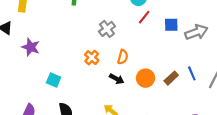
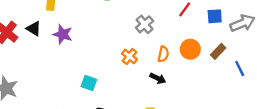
purple star: (31, 47) -> (63, 34), moved
orange circle: (146, 78) -> (190, 49), moved
brown rectangle: (171, 78) -> (218, 51), moved

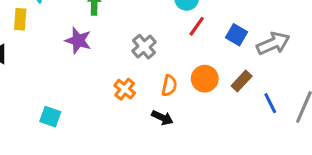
blue square: (215, 16) -> (236, 35), turned 35
purple star: (63, 34) -> (78, 40), moved
cyan square: (89, 83) -> (50, 117), moved

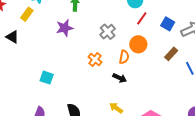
yellow rectangle: (20, 19) -> (27, 14), turned 32
purple star: (78, 40) -> (65, 28), turned -30
orange circle: (205, 79) -> (138, 44), moved

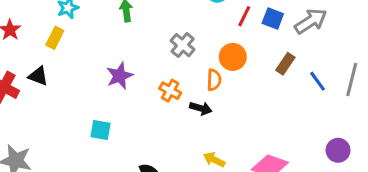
red line: (142, 18) -> (244, 16), moved
purple star: (65, 28) -> (120, 76), moved
black arrow: (120, 78) -> (201, 108), moved

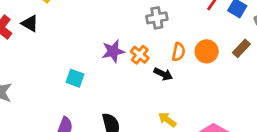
gray cross: (183, 45) -> (157, 18), turned 30
orange circle: (233, 57) -> (207, 51), moved
purple star: (120, 76) -> (113, 51), moved

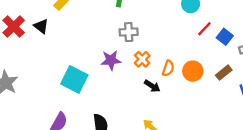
gray cross: (157, 18) -> (129, 32), moved
orange cross: (140, 55) -> (142, 59), moved
cyan square: (75, 78) -> (74, 79), size x1.6

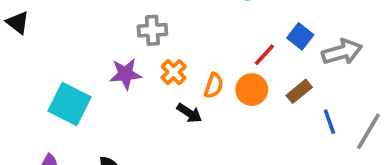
red line: (204, 29) -> (264, 55), moved

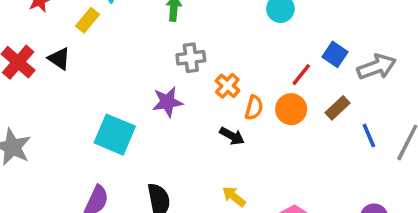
orange cross: (174, 72) -> (227, 86), moved

